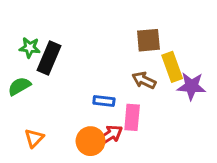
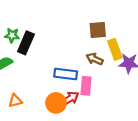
blue rectangle: (104, 101) -> (66, 74), size x1.5
orange triangle: (34, 138) -> (15, 101), turned 32

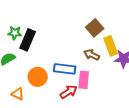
brown square: (98, 30) -> (95, 28), turned -36
orange triangle: (15, 101) -> (18, 94), turned 40
orange circle: (56, 103) -> (38, 77), moved

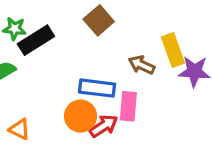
brown square: (95, 28) -> (99, 20), moved
black rectangle: (28, 40) -> (36, 40), turned 35
orange circle: (38, 77) -> (81, 116), moved

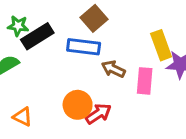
brown arrow: (142, 65) -> (113, 69), moved
blue rectangle: (97, 88) -> (84, 47), moved
pink rectangle: (128, 106) -> (145, 81), moved

